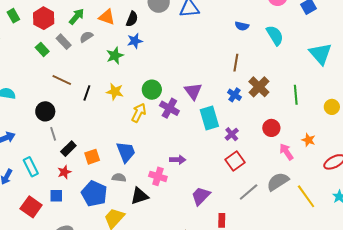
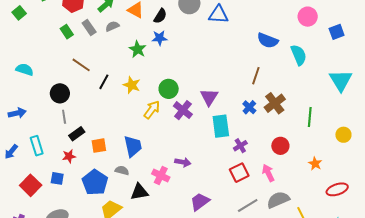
blue semicircle: (242, 26) -> (268, 40), size x1.5
green star: (115, 56) -> (138, 49), turned -30
pink arrow: (286, 152) -> (268, 173), moved

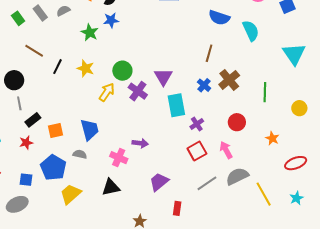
blue square: (57, 178) -> (26, 180), moved
black triangle: (139, 192) -> (111, 187), moved

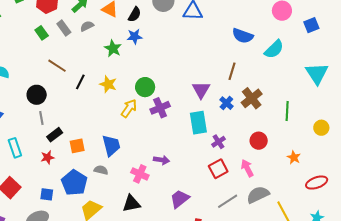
cyan semicircle: (251, 31) -> (274, 49), turned 70
purple triangle: (163, 77) -> (201, 90), moved
purple cross: (138, 91) -> (160, 108), turned 30

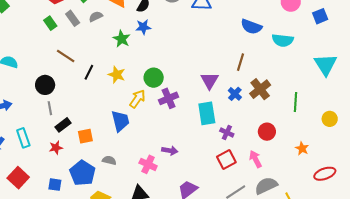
cyan semicircle: (274, 49) -> (283, 40), turned 50
purple cross: (218, 142) -> (227, 133), turned -32
blue trapezoid: (111, 145) -> (120, 121), moved

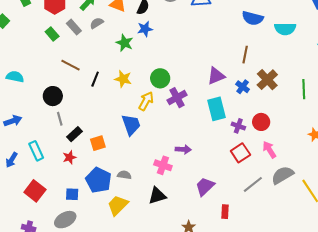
purple triangle: (210, 81) -> (216, 76), turned 42
red circle: (267, 132) -> (261, 122), moved
gray semicircle: (109, 160) -> (124, 175), moved

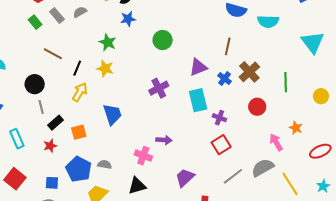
green star: (125, 43) -> (108, 42), moved
green circle: (160, 78) -> (163, 40), moved
yellow arrow: (146, 101) -> (80, 92), moved
red circle: (261, 122) -> (257, 107), moved
pink arrow: (269, 150) -> (276, 142), moved

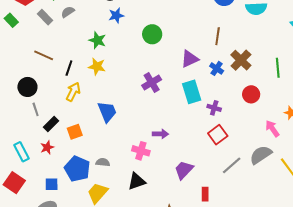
green rectangle: (35, 22) -> (11, 20), moved
cyan rectangle: (17, 139) -> (21, 152), moved

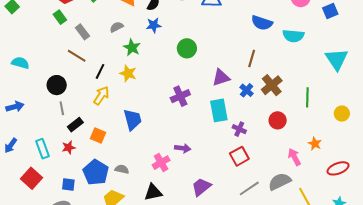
gray semicircle: (68, 12) -> (117, 27), moved
gray rectangle: (45, 17) -> (82, 32), moved
green rectangle: (11, 20) -> (60, 17), moved
orange square: (75, 132) -> (98, 135), turned 35
pink cross: (141, 151) -> (161, 163), turned 36

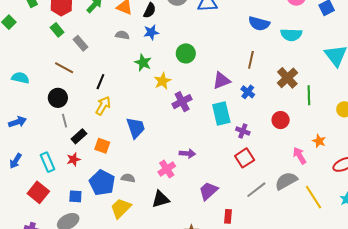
gray semicircle: (117, 27) -> (122, 35), moved, turned 40
green star: (132, 48) -> (143, 63), moved
brown line: (77, 56) -> (64, 68), moved
yellow star: (128, 73) -> (162, 81), moved, turned 30
brown cross: (272, 85) -> (287, 78), moved

